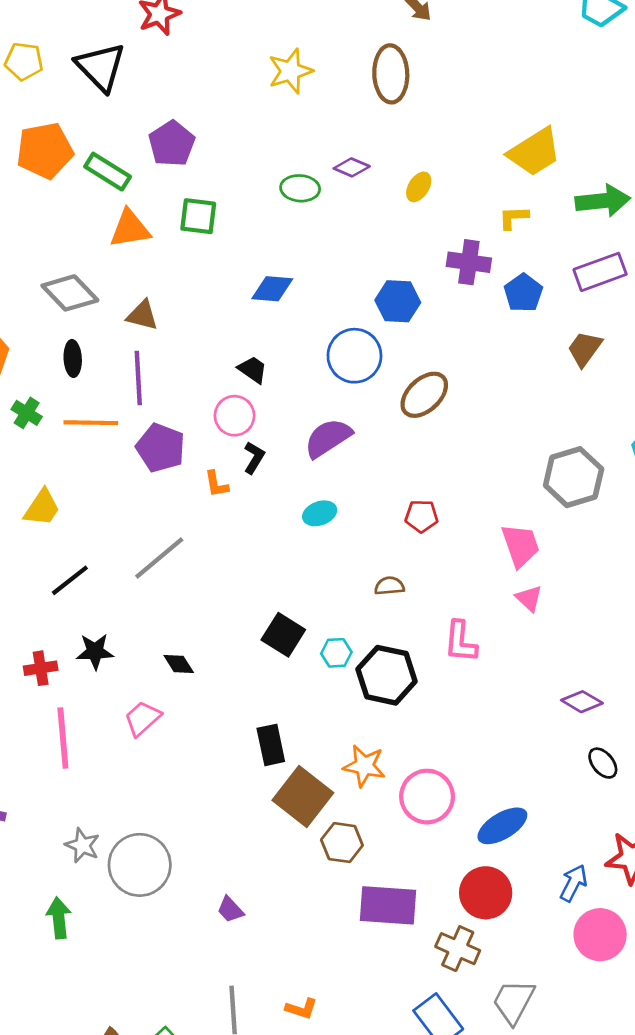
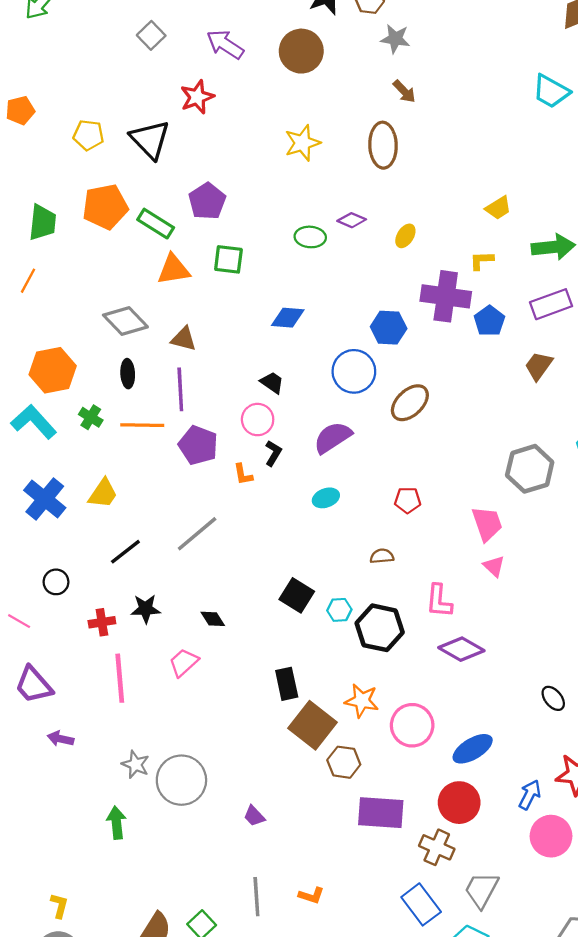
yellow trapezoid: (534, 152) -> (498, 208), size x0.6
purple cross: (469, 262) -> (446, 296), size x1.4
purple diamond: (582, 702) -> (461, 649), moved, size x1.4

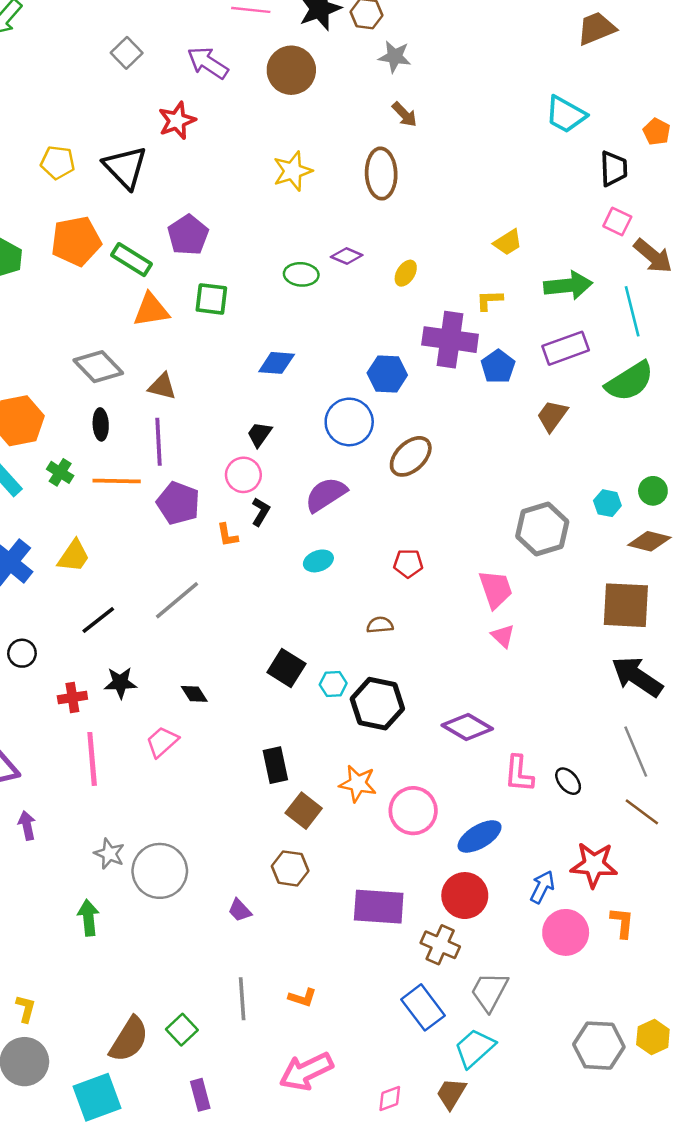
black trapezoid: (272, 383) -> (259, 434), turned -90
pink L-shape: (439, 601) -> (519, 774), moved
brown square: (312, 725) -> (304, 811), size x0.7
purple arrow: (60, 739) -> (27, 825), turned 65
brown hexagon: (344, 762) -> (290, 868), moved

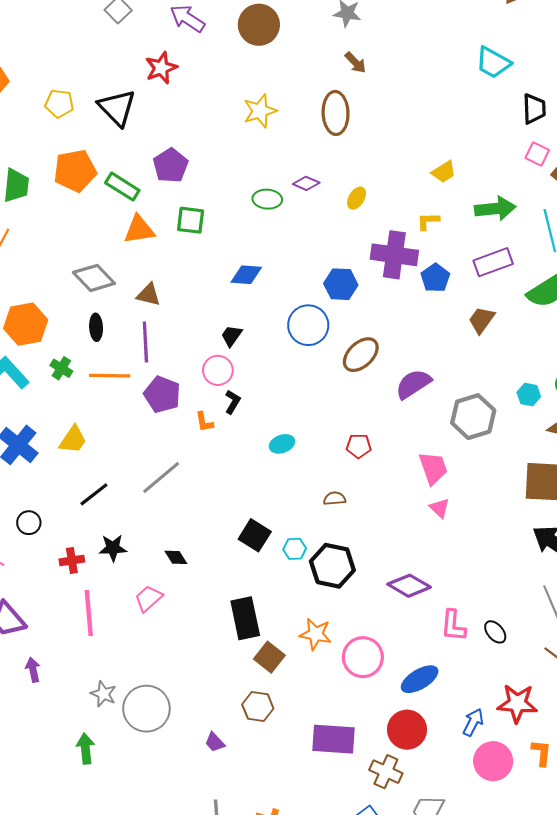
purple semicircle: (326, 495) -> (413, 384), moved
black rectangle: (275, 765) -> (245, 618), size x1.4

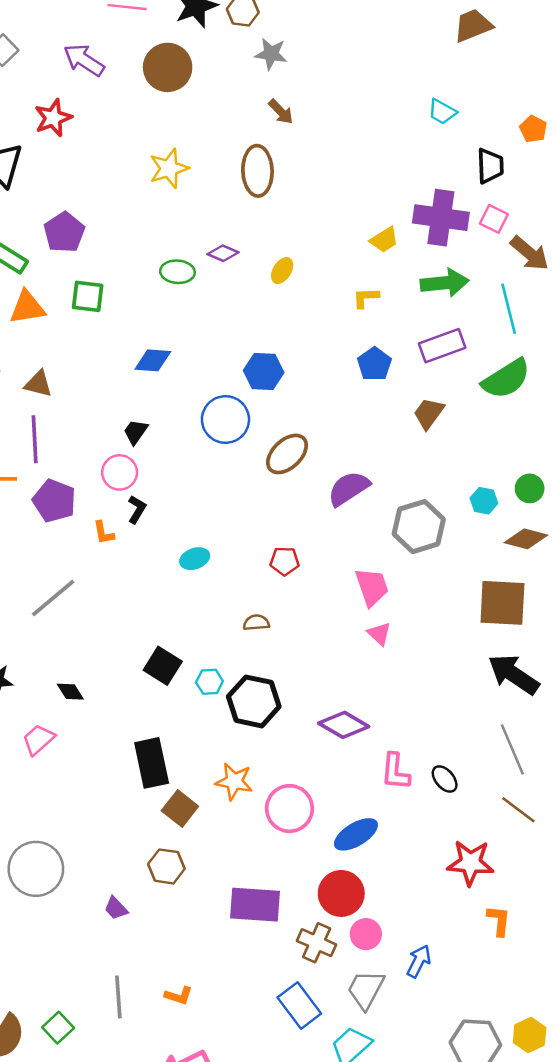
cyan trapezoid: (493, 63) -> (442, 112), size x0.7
purple cross: (394, 255) -> (441, 218), moved
blue arrow: (473, 722) -> (419, 961), moved
pink circle: (493, 761) -> (366, 934), moved, size x0.7

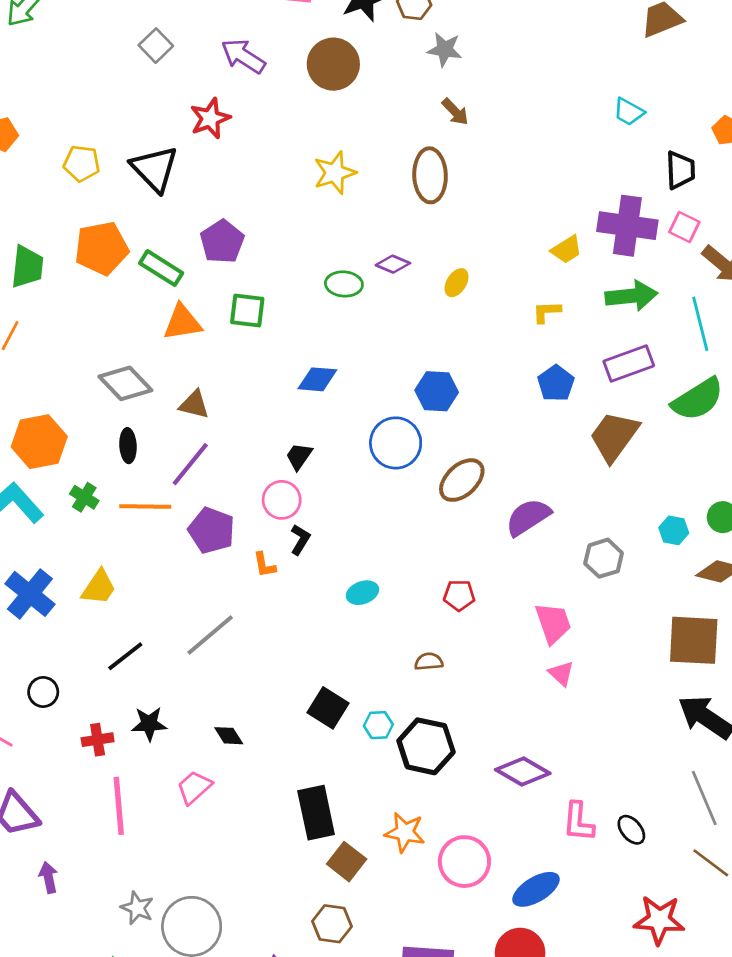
brown trapezoid: (429, 413) -> (614, 436), size x1.5
purple line: (35, 439) -> (190, 464), turned 42
gray hexagon: (419, 527) -> (604, 558), size x0.7

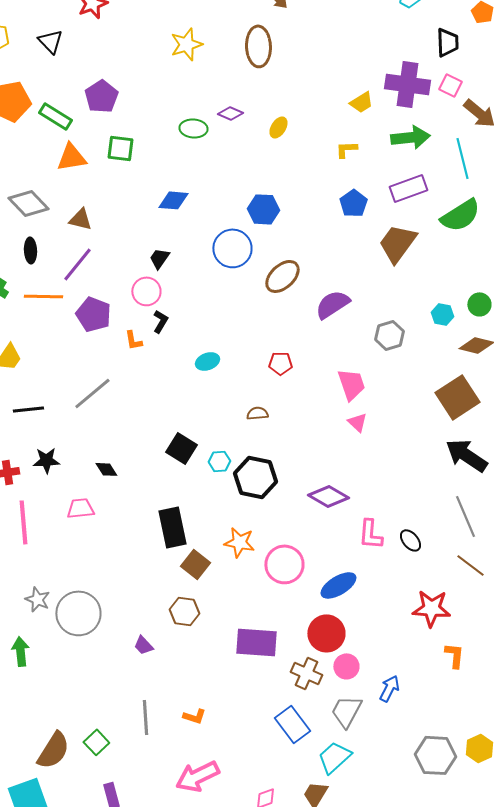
black triangle: (154, 169) -> (50, 41), size x0.7
brown square: (694, 640) -> (457, 397), turned -36
black line: (125, 656) -> (28, 409), turned 32
pink trapezoid: (194, 787) -> (80, 508), turned 36

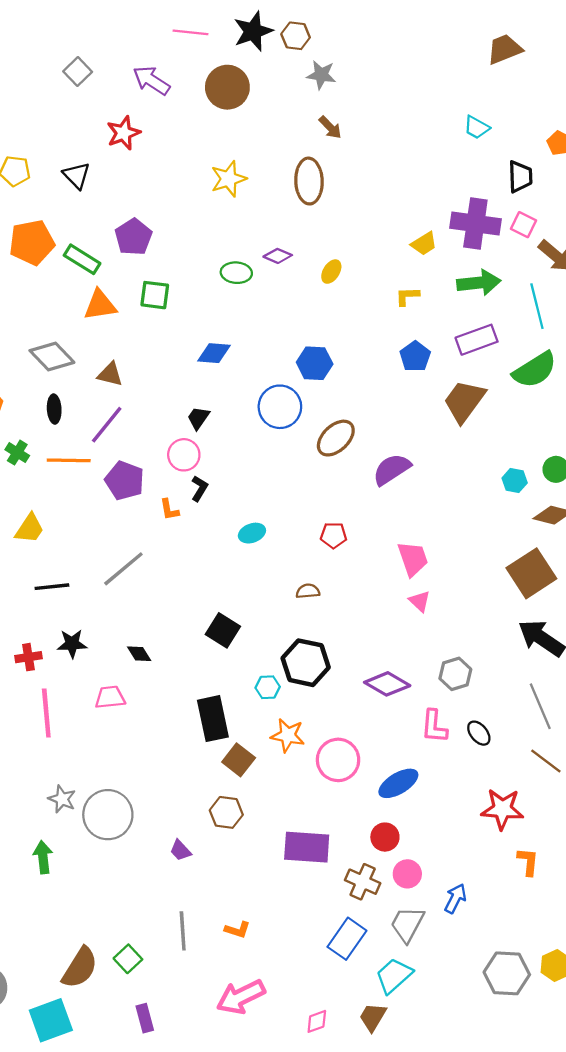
gray hexagon: (389, 335) -> (455, 674), moved
cyan hexagon: (219, 461) -> (268, 687), moved
red circle: (326, 633) -> (385, 837), size x0.7
blue rectangle: (292, 724) -> (347, 939), turned 72

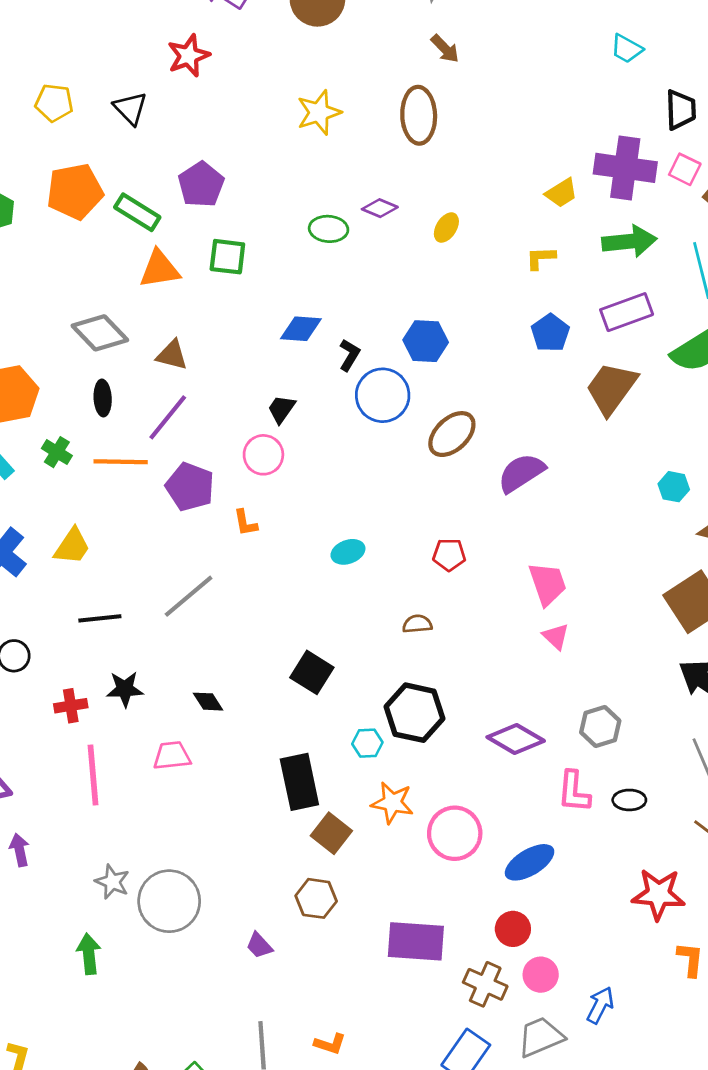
black L-shape: (199, 488) -> (349, 355), moved
black ellipse: (479, 733) -> (629, 800), turned -50
gray trapezoid: (407, 924) -> (541, 1037), turned 39

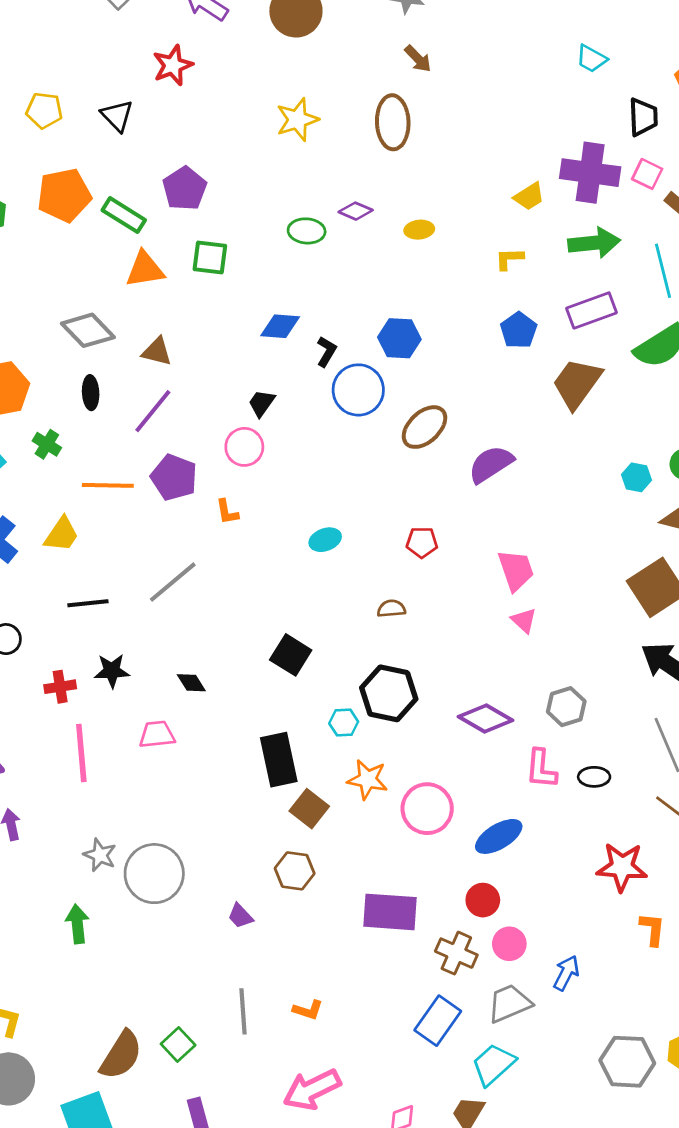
yellow ellipse: (446, 228) -> (419, 230), turned 52
orange line: (121, 462) -> (108, 485), moved

